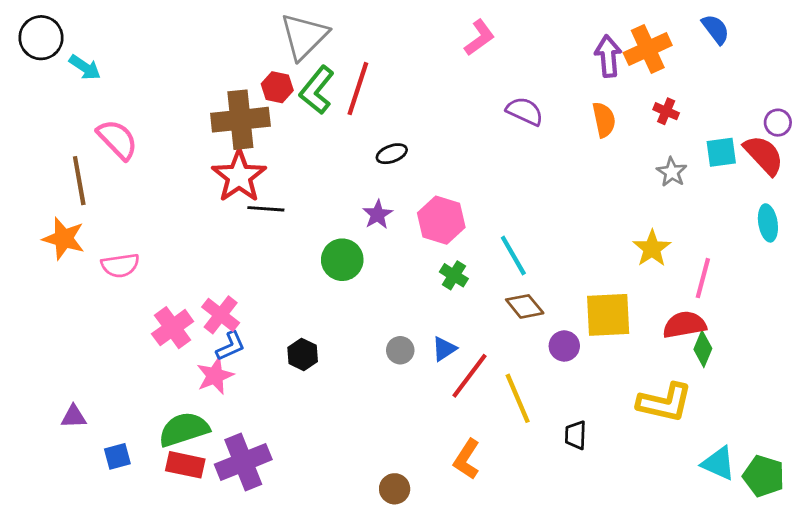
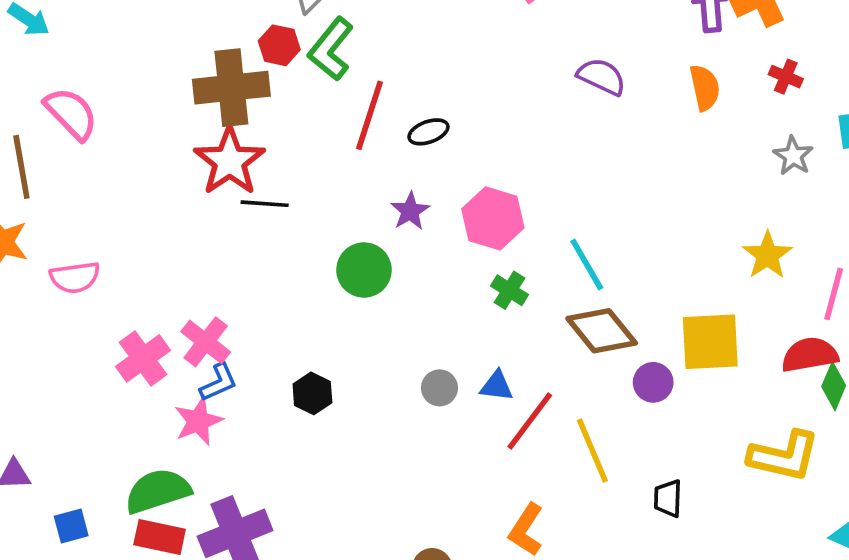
red line: (358, 89) -> (370, 115), moved
brown diamond: (525, 306) -> (602, 331), size x1.4
blue triangle: (444, 349) -> (497, 386), turned 40

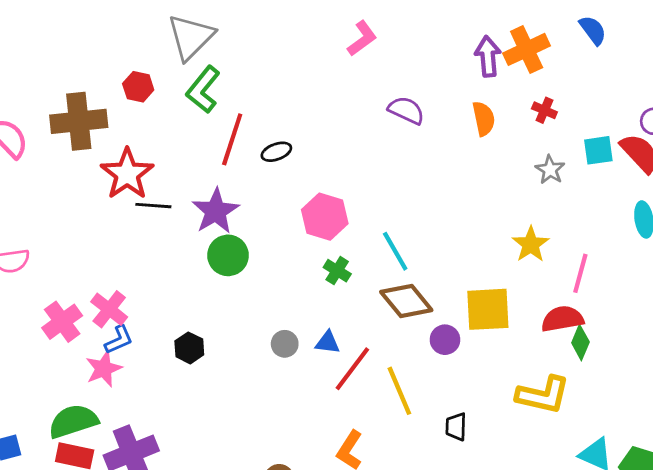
red hexagon: (279, 45) -> (138, 87), moved
brown cross: (231, 88) -> (79, 121), moved
purple star: (410, 211) -> (216, 211), moved, size x1.6

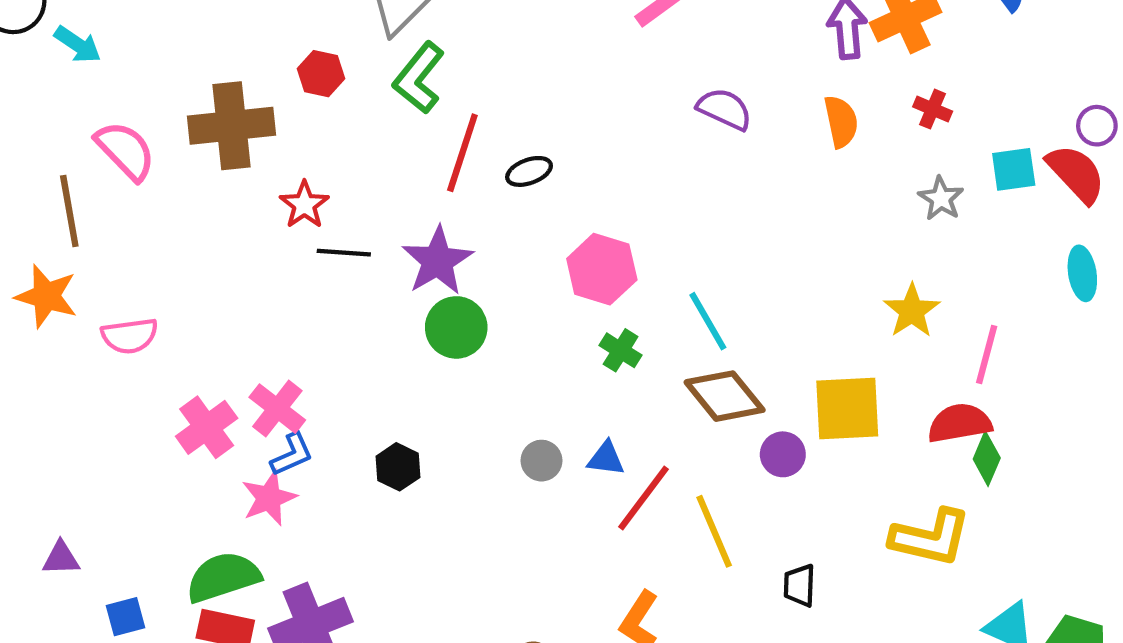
red star: (127, 174) -> (304, 205), size x0.6

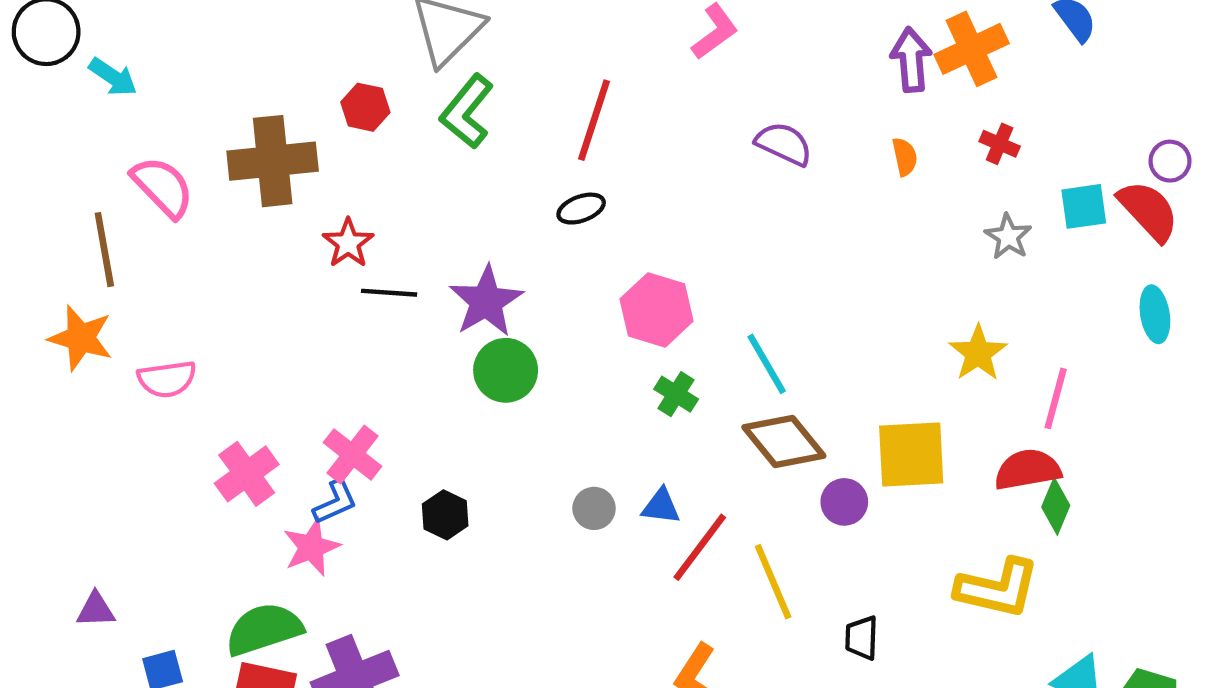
orange semicircle: (841, 122) -> (905, 157), size x0.7
red line: (462, 153) -> (594, 120), moved
pink cross: (277, 409) -> (352, 454), moved

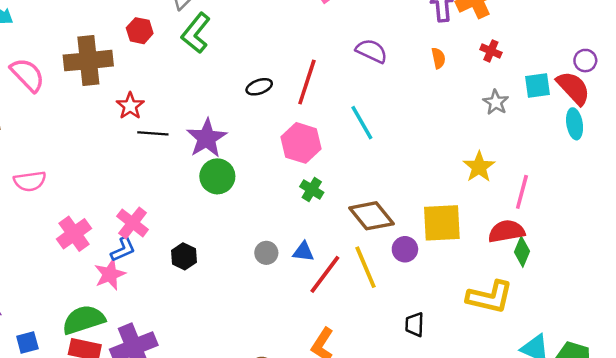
red line: (594, 120) -> (307, 82), moved
cyan ellipse: (1155, 314) -> (575, 124), moved
cyan line: (767, 364) -> (362, 123), moved
yellow line: (773, 582) -> (365, 267), moved

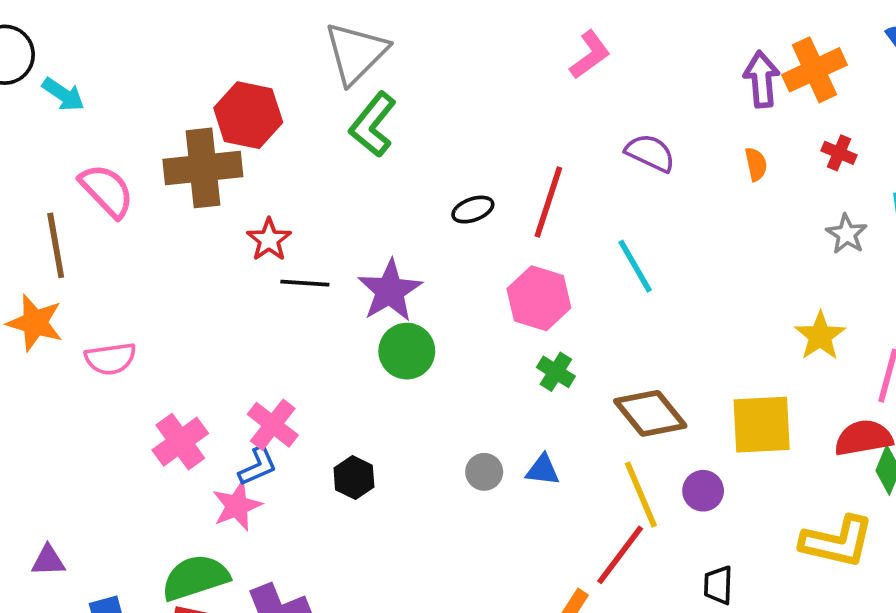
red hexagon: (140, 31) -> (248, 115), moved, size x1.6
purple circle: (405, 249) -> (703, 491), moved
red line: (325, 274) -> (620, 555), moved

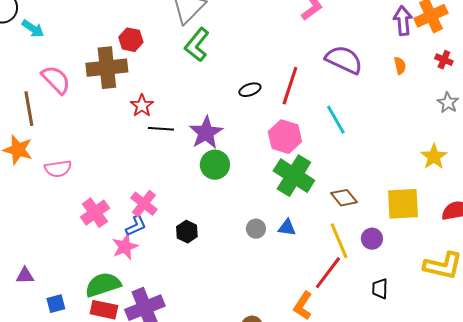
red hexagon: (248, 115) -> (131, 40), size x0.7
purple semicircle: (650, 153) -> (344, 60), size x1.4
green cross: (556, 372) -> (294, 176), size x2.0
brown diamond: (650, 413) -> (344, 198), size x0.7

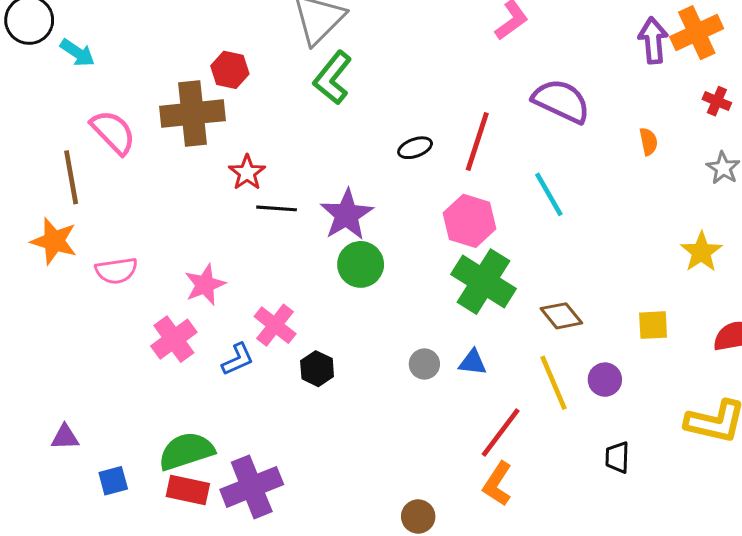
orange semicircle: (400, 66) -> (648, 141), moved
pink cross: (144, 204) -> (275, 325), moved
yellow square: (403, 204) -> (653, 325), size x0.6
pink star: (125, 247) -> (205, 285), moved
red line: (328, 273) -> (501, 432), moved

